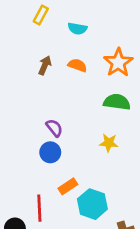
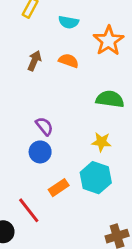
orange star: (118, 63) -> (109, 41), moved
cyan hexagon: (92, 204) -> (96, 178), moved
red line: (39, 208) -> (29, 210), turned -35

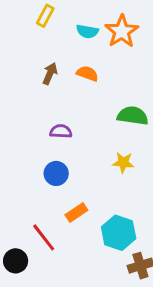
orange star: (109, 41) -> (122, 31), moved
purple semicircle: (44, 126) -> (61, 131), moved, turned -48
cyan hexagon: (96, 178) -> (119, 233), moved

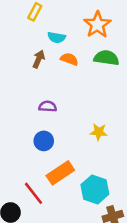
cyan semicircle: (87, 31) -> (57, 37), moved
green semicircle: (133, 116) -> (106, 58), moved
orange rectangle: (76, 212) -> (60, 173), size x1.5

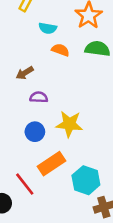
brown arrow: (39, 59) -> (25, 73), moved, turned -144
yellow star: (99, 132) -> (69, 124), moved, size x1.5

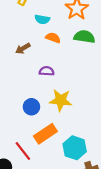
brown arrow: (25, 73) -> (23, 49), moved
purple semicircle: (39, 97) -> (47, 71), moved

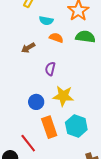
purple semicircle: (47, 71) -> (50, 69), turned -80
orange rectangle: (45, 134) -> (49, 127), turned -75
cyan hexagon: (75, 148) -> (76, 126), moved

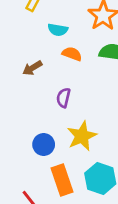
yellow star: (63, 96) -> (82, 136), turned -30

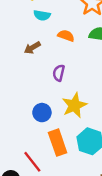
cyan semicircle: (58, 30) -> (42, 15), moved

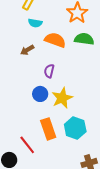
orange semicircle: (66, 36) -> (55, 40), size x1.5
blue circle: (42, 113) -> (40, 94), moved

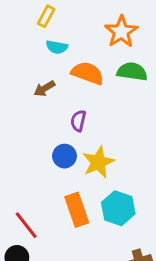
red line: (27, 145) -> (26, 225), moved

